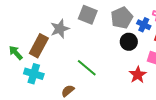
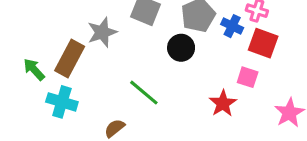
black circle: (129, 42) -> (181, 48), moved

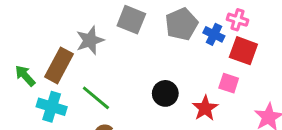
black circle: (181, 48) -> (165, 93), moved
green line: (144, 93) -> (96, 98), moved

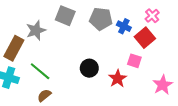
pink cross: (238, 20) -> (152, 16), moved, turned 32
gray pentagon: (181, 24) -> (101, 19), turned 30
red square: (243, 51) -> (145, 38), turned 30

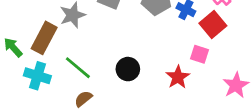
black circle: (89, 68) -> (128, 69), moved

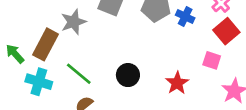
red square: (213, 24) -> (226, 31), moved
pink square: (199, 54) -> (212, 60), moved

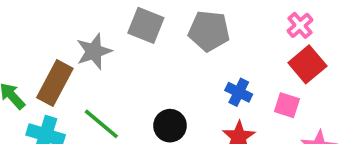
blue cross: (185, 17) -> (239, 92), moved

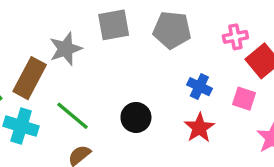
gray square: (146, 25) -> (114, 25), turned -32
pink cross: (300, 25) -> (235, 37), moved, turned 30

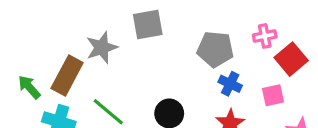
gray pentagon: (172, 30) -> (215, 49), moved
pink square: (244, 99) -> (273, 95), turned -30

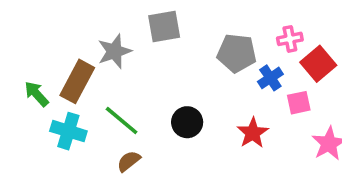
blue cross: (230, 84) -> (270, 78), moved, turned 30

